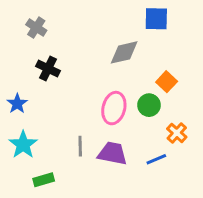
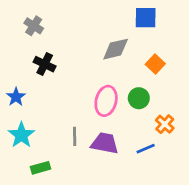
orange square: (167, 82) -> (155, 64), moved

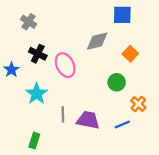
blue star: (16, 97) -> (11, 70), moved
pink ellipse: (106, 101) -> (65, 65), moved, turned -40
cyan star: (21, 135) -> (37, 94), moved
green rectangle: (40, 168) -> (34, 141), turned -56

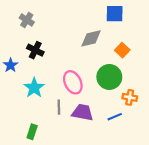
pink ellipse: (65, 65) -> (73, 82), moved
green circle: (117, 82) -> (109, 77), size x1.5
orange cross: (138, 104) -> (130, 97), turned -32

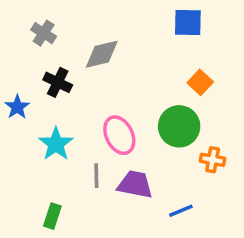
gray diamond: (91, 38) -> (102, 54), moved
blue line: (115, 117) -> (181, 211), moved

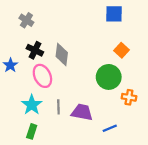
gray diamond: (102, 54) -> (62, 55), moved, turned -70
pink ellipse: (119, 135) -> (42, 76), moved
cyan star: (56, 144) -> (32, 105), moved

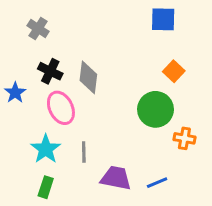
purple trapezoid: (82, 112) -> (116, 178), moved

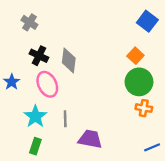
blue square: (163, 19) -> (147, 21), moved, turned 36
blue star: (15, 93) -> (12, 82), moved
green circle: (155, 109) -> (139, 82), moved
blue line: (157, 183) -> (152, 147), moved

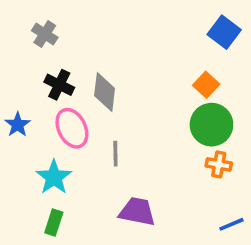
gray line: (65, 119) -> (115, 154), moved

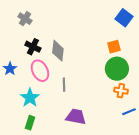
orange square: (206, 85) -> (114, 47), turned 32
blue line: (231, 224) -> (129, 112), moved

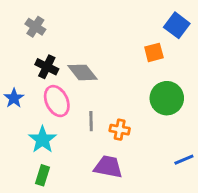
orange square: (114, 47) -> (154, 52), moved
gray diamond: (58, 51) -> (82, 72), turned -45
orange cross: (121, 91) -> (120, 130), moved

